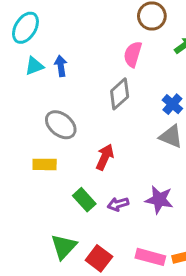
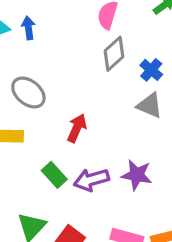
gray diamond: (120, 94) -> (114, 54), moved
purple arrow: (118, 204) -> (91, 180), size x1.5

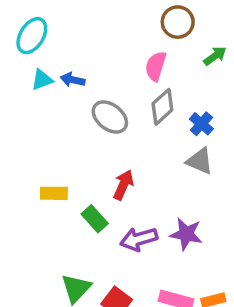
blue arrow: (28, 28) -> (73, 80), turned -70
gray ellipse: (28, 93) -> (110, 117), moved
green rectangle: (54, 175) -> (95, 219), moved

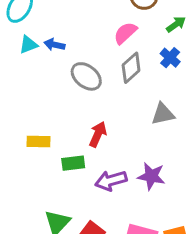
pink semicircle: (156, 66) -> (125, 33), turned 30
blue cross: (201, 124) -> (170, 58), moved
gray triangle: (200, 161) -> (163, 114), turned -35
green rectangle: (95, 219) -> (73, 163), turned -55

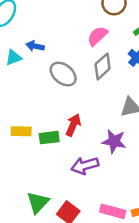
cyan triangle: (28, 45) -> (14, 58), moved
green rectangle: (73, 163) -> (49, 138), moved
purple star: (151, 176) -> (114, 141), moved

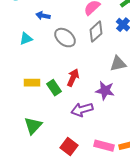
cyan triangle: (14, 58) -> (26, 39), moved
green rectangle: (49, 138) -> (54, 88), turned 63
green triangle: (38, 202) -> (33, 126), moved

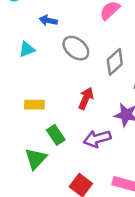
gray diamond: (96, 32) -> (115, 62), moved
green rectangle: (54, 88) -> (56, 135), moved

